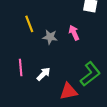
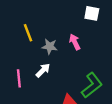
white arrow: (43, 74) -> (43, 70), moved

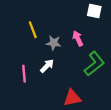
green L-shape: (92, 85) -> (94, 64), moved

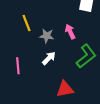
white arrow: (47, 66) -> (49, 58), moved

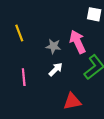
yellow line: (26, 23) -> (19, 33), moved
pink arrow: (70, 32) -> (78, 42), size x1.5

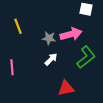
pink arrow: (78, 42) -> (71, 34), turned 100
pink line: (24, 77) -> (12, 67), moved

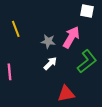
pink arrow: (71, 34) -> (71, 37), turned -45

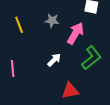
gray star: (48, 41) -> (52, 21), moved

